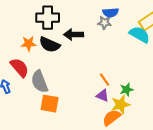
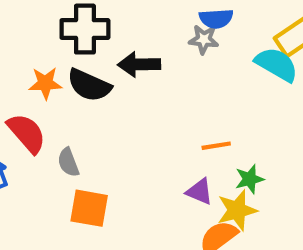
orange line: (105, 80) -> (216, 146), moved, turned -64
gray semicircle: (40, 82) -> (68, 162), size x0.6

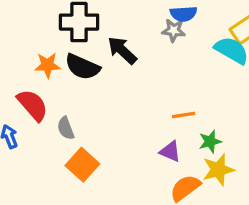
black arrow: (139, 64) -> (122, 50), turned 44
orange square: (89, 208) -> (82, 165), turned 32
yellow star: (237, 210) -> (218, 170), moved

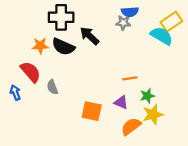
orange square: (82, 165) -> (92, 111), moved, turned -30

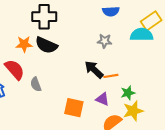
gray star: (123, 23) -> (105, 41), moved
black arrow: (90, 36) -> (94, 70), moved
cyan semicircle: (162, 36) -> (142, 35), turned -30

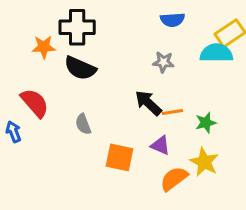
orange star: (24, 44) -> (44, 47), moved
gray semicircle: (36, 84) -> (83, 124), moved
green star: (128, 93) -> (206, 123), moved
yellow star: (133, 111) -> (204, 162), turned -30

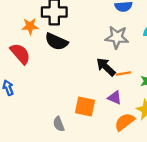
gray star: (163, 62) -> (117, 37), size x1.5
red semicircle: (35, 103) -> (20, 54), moved
gray semicircle: (83, 124) -> (59, 124), moved

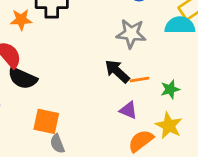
black semicircle: (56, 42) -> (22, 78), moved
orange square: (85, 106) -> (46, 121), moved

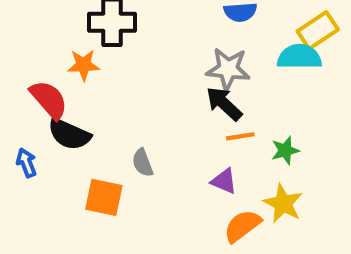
orange star: (21, 20) -> (83, 65), moved
black arrow: (117, 71) -> (224, 104), moved
gray semicircle: (57, 144) -> (143, 163), moved

